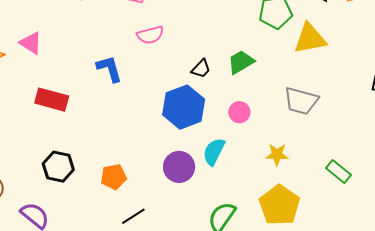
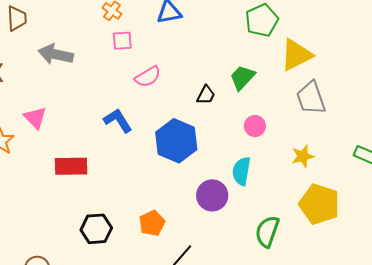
yellow triangle: (310, 38) -> (296, 55), moved
pink triangle: (31, 43) -> (35, 118), turned 30
gray trapezoid: (301, 101) -> (311, 98), turned 72
blue hexagon: (184, 107) -> (176, 141), moved

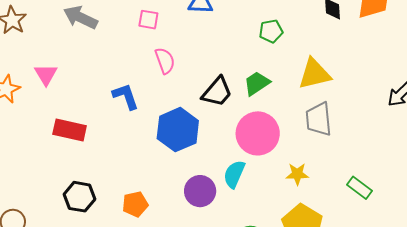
green pentagon: (262, 20) -> (271, 31), moved, size x0.7
pink semicircle: (148, 77) -> (165, 61), turned -92
black trapezoid: (206, 95) -> (217, 92), size x1.6
pink circle: (255, 126) -> (258, 133), size x2.0

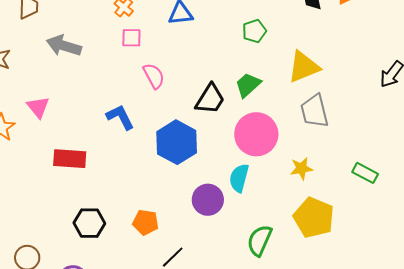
orange pentagon: (135, 204) -> (146, 222), turned 30

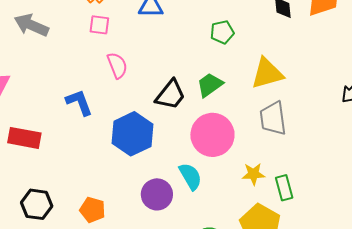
green rectangle: (365, 173) -> (284, 188), moved, turned 40
cyan semicircle: (239, 178) -> (190, 176), turned 128

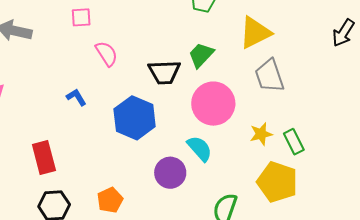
black trapezoid: (171, 95) -> (164, 72), turned 60
blue L-shape: (79, 102) -> (76, 97), size x0.7
red rectangle: (24, 138) -> (44, 158), moved, turned 76
orange pentagon: (92, 210) -> (110, 200), turned -30

